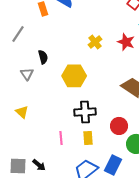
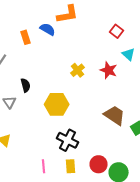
black cross: (85, 112) -> (68, 140), turned 30
red circle: (119, 126) -> (99, 164), moved

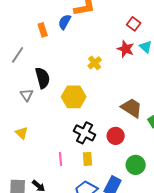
blue semicircle: (48, 29) -> (65, 22), turned -91
red star: (109, 70) -> (126, 49), moved
black semicircle: (26, 85) -> (43, 78), size x1.5
red circle: (99, 164) -> (116, 136), moved

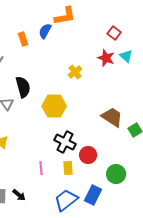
red circle: (116, 136) -> (88, 155), moved

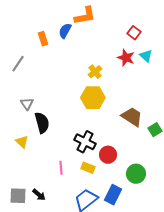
black semicircle: (23, 87) -> (42, 123), moved
yellow hexagon: (54, 106) -> (93, 98), moved
yellow rectangle: (68, 168) -> (88, 168), turned -64

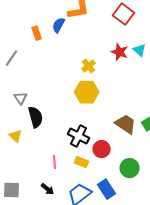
red square: (134, 33) -> (124, 14), moved, size x1.5
brown trapezoid: (132, 117) -> (126, 124), moved
black arrow: (39, 195) -> (48, 189), moved
blue rectangle: (113, 195) -> (107, 189), turned -60

